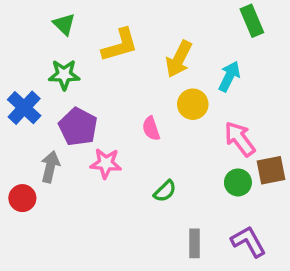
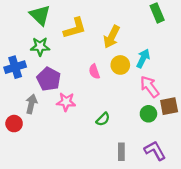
green triangle: (64, 24) -> (40, 15), size x1.5
cyan arrow: (229, 76) -> (143, 58), moved
blue cross: (24, 108) -> (15, 67), turned 30
pink semicircle: (151, 129) -> (94, 71), moved

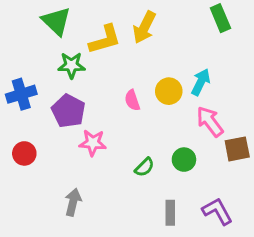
yellow arrow: (112, 37) -> (144, 27), moved
green star: (40, 47) -> (71, 65), moved
gray arrow: (31, 104) -> (73, 202), moved
green circle: (148, 114) -> (184, 160), moved
red circle: (14, 124) -> (24, 153), moved

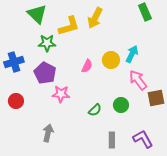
pink semicircle: (132, 100) -> (87, 66), turned -136

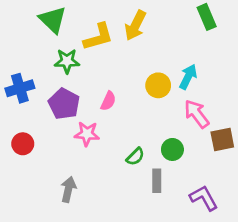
pink semicircle: (87, 66) -> (108, 101), moved
gray rectangle: (112, 140) -> (157, 181), moved

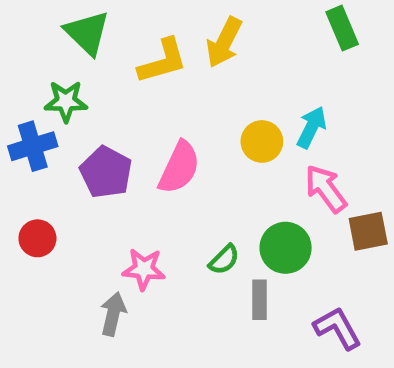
green star: (67, 61) -> (66, 101), moved
pink semicircle: (108, 101) -> (179, 167), size x1.6
pink star: (87, 134) -> (144, 269), moved
green circle: (172, 149) -> (286, 248), size x1.4

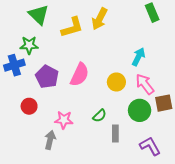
yellow circle: (262, 141) -> (116, 82), moved
red circle: (37, 238) -> (29, 106), moved
green circle: (286, 248) -> (140, 110), moved

